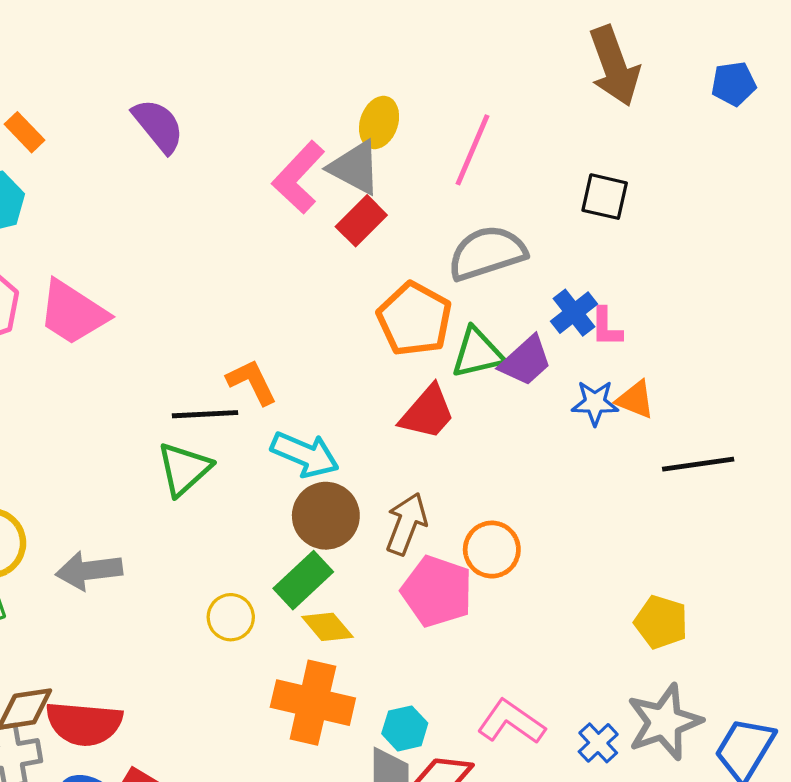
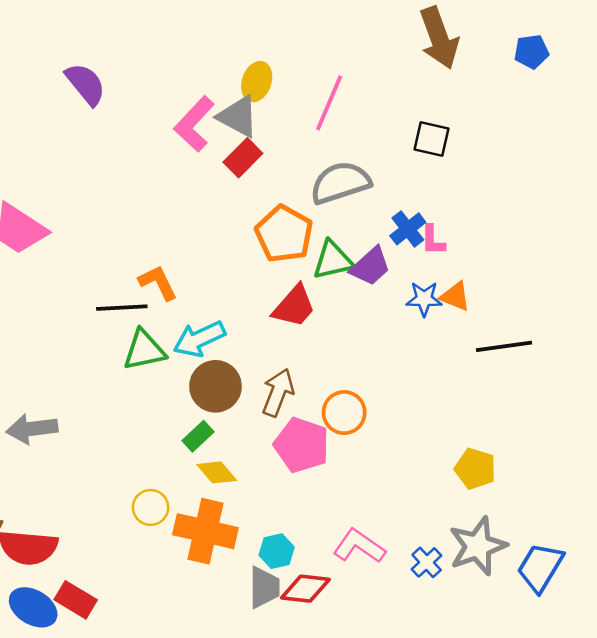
cyan arrow: (305, 454) -> (199, 339), turned 132
green triangle: (184, 469) -> (144, 350), moved, turned 30
green rectangle: (303, 580) -> (198, 436), size x0.7
yellow circle: (231, 617) -> (151, 507), moved

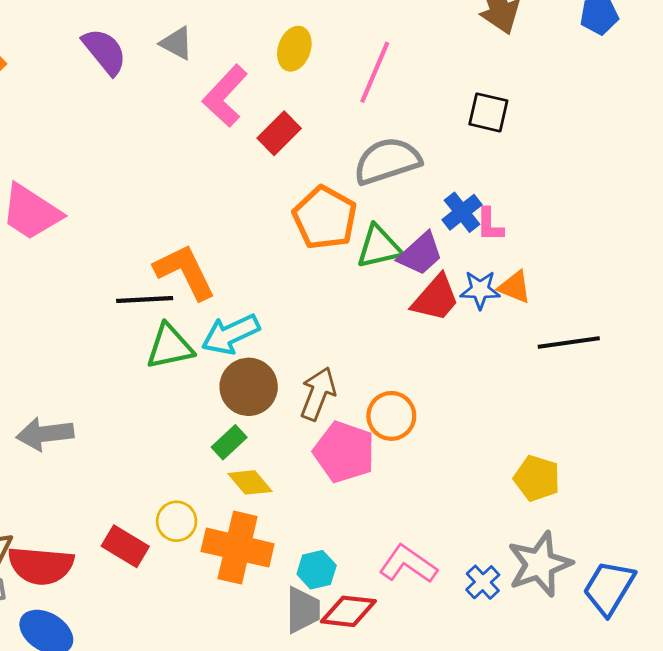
gray triangle: (238, 117) -> (177, 43), moved, size x0.7
orange L-shape: (158, 283) -> (185, 272), size x1.4
red trapezoid: (294, 306) -> (436, 298), moved
red rectangle: (76, 600) -> (125, 546), moved

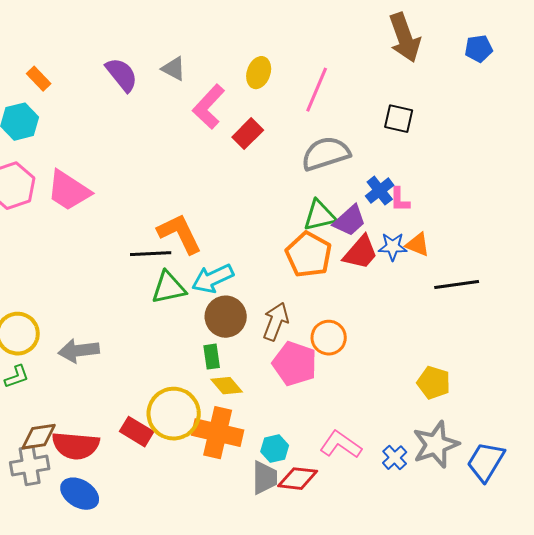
orange pentagon: (325, 218) -> (309, 255), moved
green rectangle: (229, 442) -> (212, 357), turned -55
yellow circle: (177, 521) -> (174, 414), size x1.8

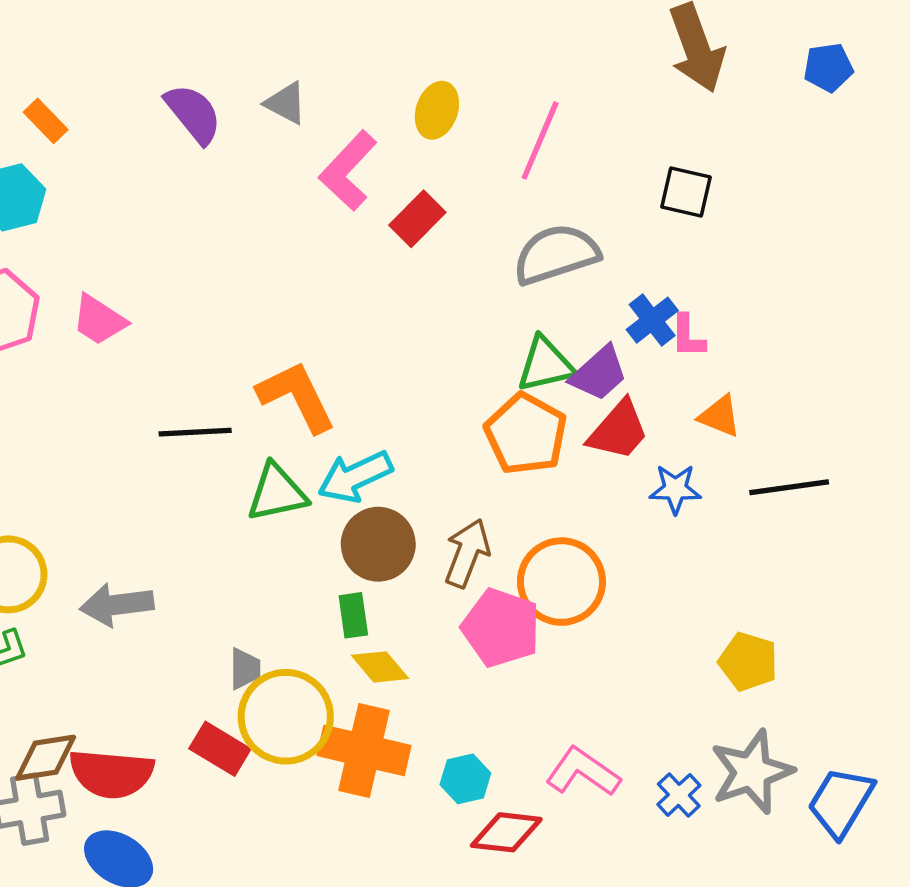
pink trapezoid: (69, 191) -> (99, 320), size x0.7
blue star: (393, 247) -> (675, 489), moved
black line: (151, 254) -> (195, 432), moved
orange circle: (329, 338) -> (561, 582), size x1.4
gray trapezoid: (265, 478) -> (245, 669), moved, size x0.7

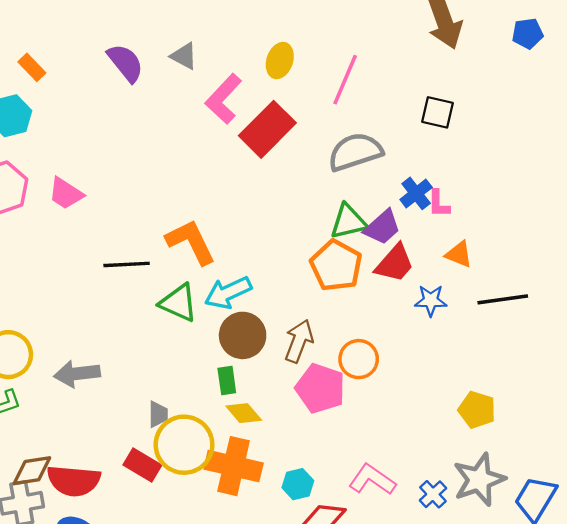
red rectangle: (417, 219) -> (267, 129), size x1.6
green triangle: (277, 493) -> (178, 303), turned 36
orange circle: (561, 582) -> (359, 359), size x0.7

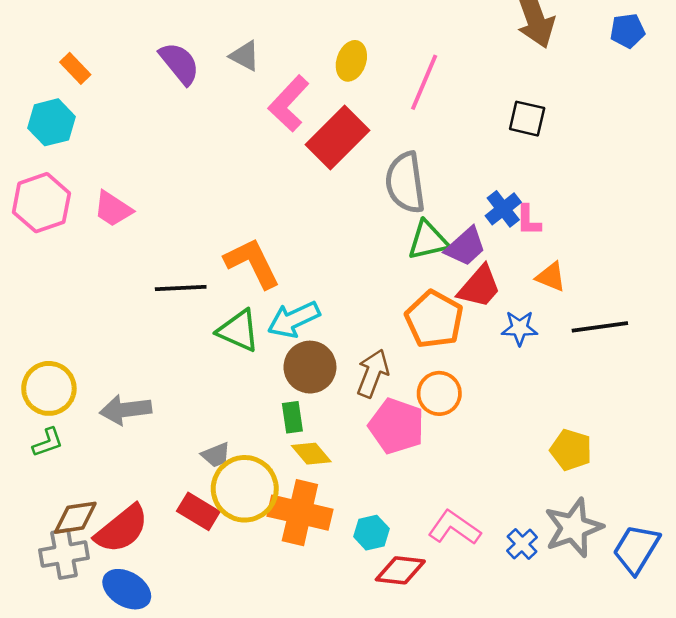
gray semicircle: (355, 152) -> (405, 183), moved, turned -80
orange pentagon: (336, 266) -> (434, 319), moved
gray trapezoid: (158, 414) -> (216, 455), turned 68
red semicircle: (74, 481) -> (122, 529), turned -44

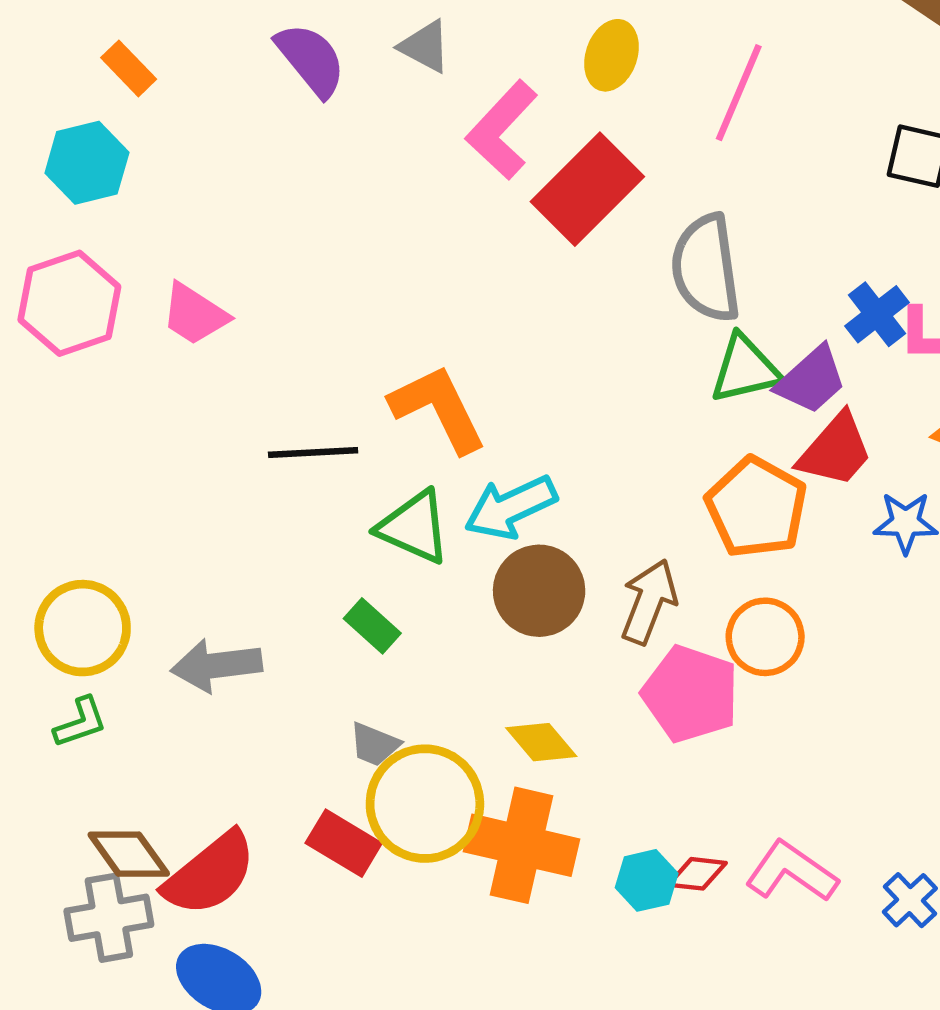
green rectangle: (292, 417) -> (372, 626), moved, turned -40
gray trapezoid: (216, 455) -> (374, 744), turned 44
brown diamond: (75, 518) -> (129, 854), turned 63
red diamond: (400, 570) -> (697, 874), moved, size x0.7

